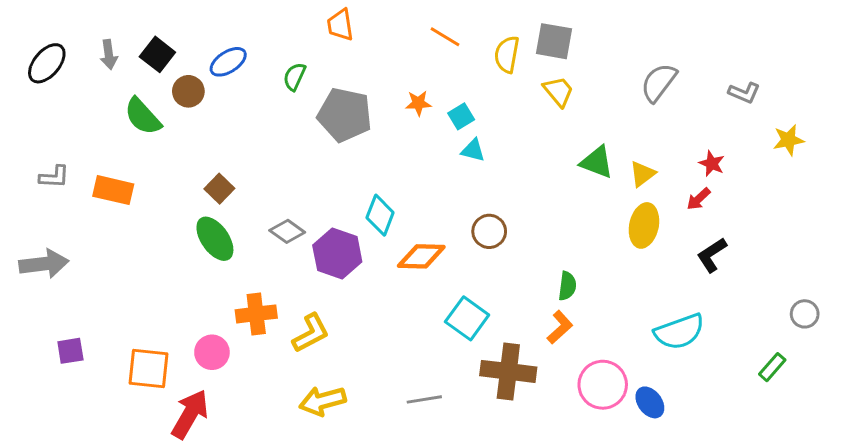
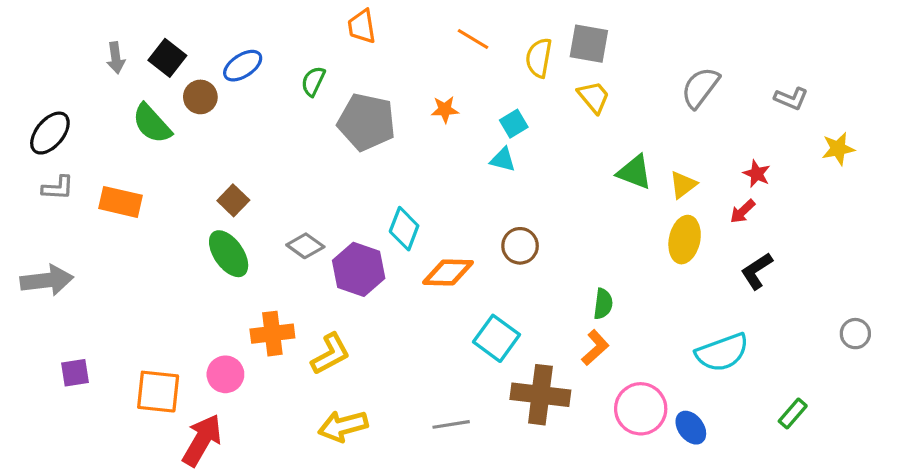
black ellipse: (47, 63) -> (50, 133), moved
cyan square: (461, 116) -> (514, 124), moved
green rectangle: (772, 367) -> (793, 414), moved

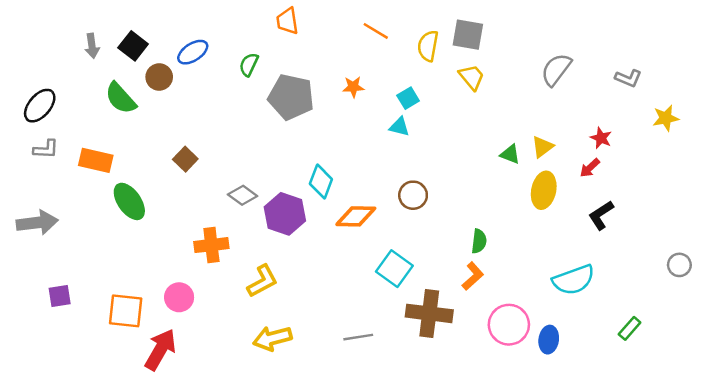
green triangle: (634, 172) -> (510, 154), moved, size x0.7
green ellipse: (229, 254) -> (129, 201), moved
orange cross: (272, 334) -> (211, 245), moved
blue ellipse: (691, 428) -> (549, 340), turned 45

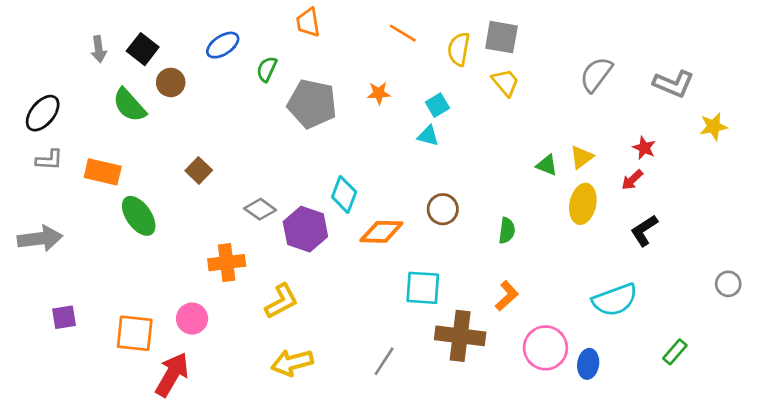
blue ellipse: (193, 52) -> (223, 45), moved
gray L-shape: (628, 78) -> (674, 84), size x1.4
green semicircle: (479, 241) -> (507, 231), moved
cyan square: (394, 269) -> (423, 288), turned -32
gray line: (358, 337) -> (384, 361), turned -48

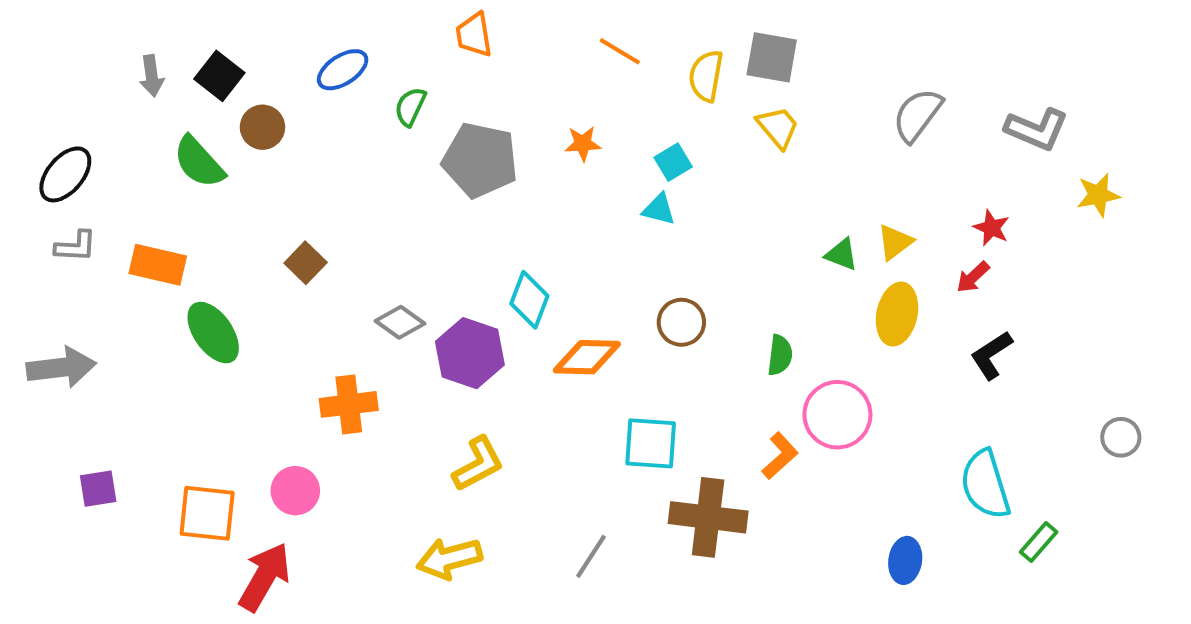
cyan semicircle: (615, 300) -> (985, 484), moved, turned 93
yellow L-shape: (281, 301) -> (478, 464), moved
pink circle: (545, 348) -> (837, 415), moved

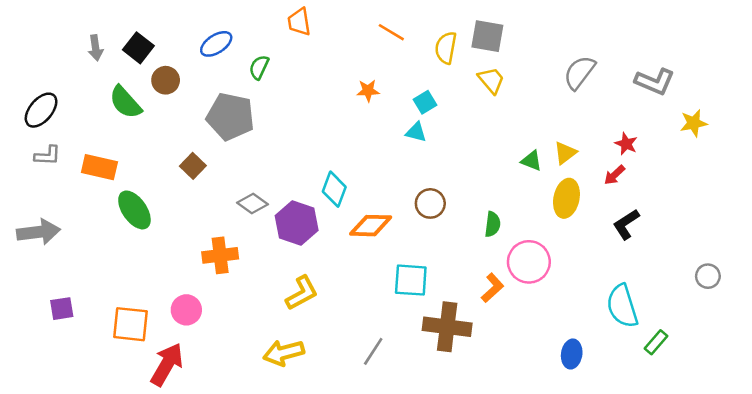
gray pentagon: (480, 160) -> (230, 117), moved

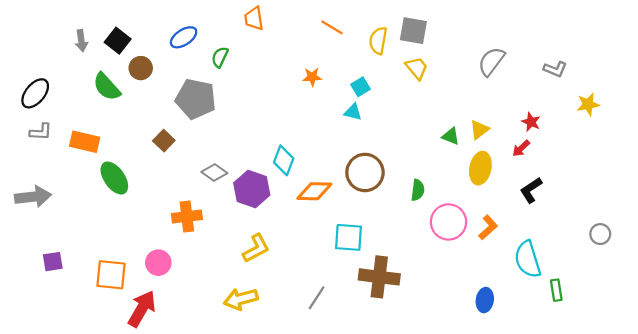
gray L-shape: (655, 82) -> (555, 69), size x0.7
brown circle: (430, 203) -> (365, 172), size x1.5
orange L-shape: (493, 288) -> (488, 227), moved
green rectangle: (656, 342) -> (556, 290), turned -50

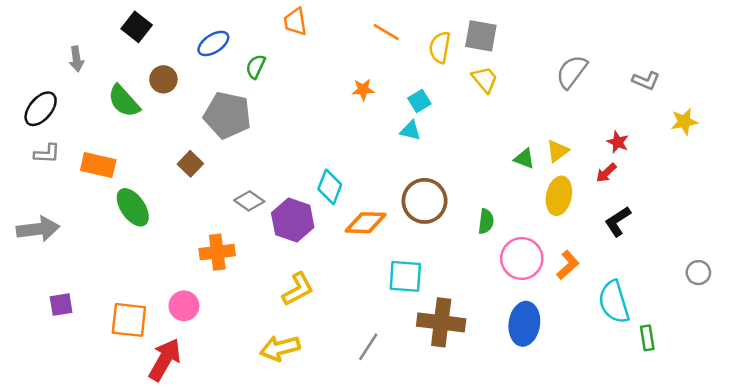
gray arrow: (81, 41) -> (76, 59), moved
black square: (118, 41) -> (137, 27), moved
blue ellipse: (485, 300) -> (524, 324), moved, size x1.5

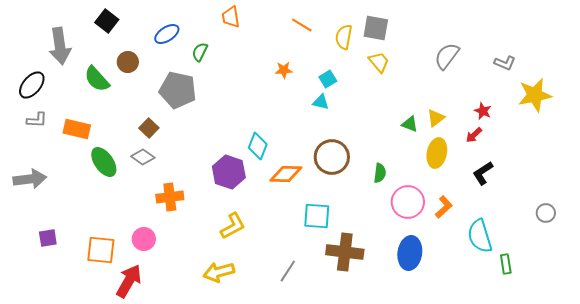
gray arrow: (76, 59) -> (60, 46), size x1.8
yellow star: (684, 122) -> (535, 95), size x1.6
gray diamond: (249, 201) -> (143, 157), moved

